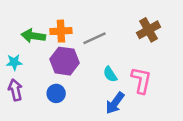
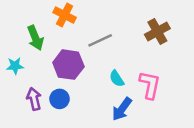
orange cross: (61, 31) -> (65, 15), moved, turned 30
green arrow: (33, 36) -> (35, 38), turned -120
purple arrow: (15, 90) -> (34, 99), moved

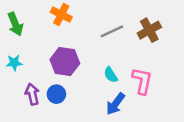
green arrow: (35, 38) -> (15, 24), moved
gray line: (100, 40) -> (112, 31), moved

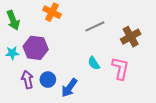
brown cross: (149, 30) -> (131, 37), moved
purple hexagon: (65, 62) -> (36, 48), moved
blue arrow: (116, 104) -> (69, 88), moved

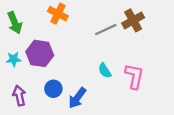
brown cross: (131, 37) -> (133, 20), moved
purple arrow: (27, 80) -> (19, 96), moved

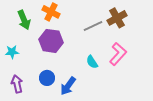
green arrow: (15, 23) -> (24, 20), moved
purple hexagon: (40, 53) -> (51, 41), moved
pink L-shape: (134, 76) -> (118, 54), moved, turned 30

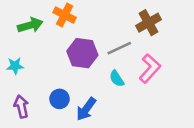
green arrow: (24, 20) -> (30, 25), turned -84
gray line: (93, 26) -> (119, 48), moved
purple hexagon: (51, 41) -> (82, 53), moved

